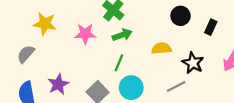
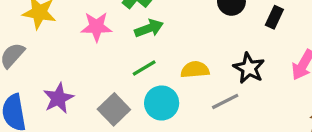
yellow semicircle: (161, 48) -> (195, 70), moved
green line: (119, 63) -> (144, 68), turned 36

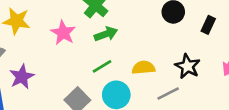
pink star: (96, 27) -> (63, 33), turned 30
purple star: (58, 98) -> (22, 77), moved

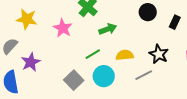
green arrow: (106, 34) -> (108, 29), moved

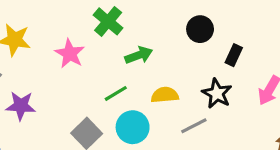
black rectangle: (175, 22) -> (234, 55), moved
purple star: (31, 62) -> (21, 106), turned 30

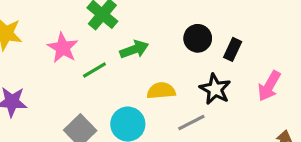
black circle: (200, 29) -> (198, 38), moved
green line: (116, 93) -> (94, 70), moved

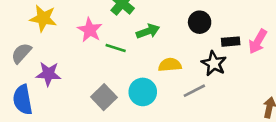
black rectangle: (233, 49) -> (231, 42), moved, turned 60
green line: (94, 70) -> (116, 48), turned 48
pink arrow: (269, 86) -> (258, 42), moved

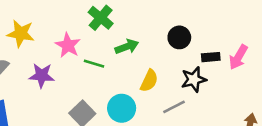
black star: (214, 64) -> (194, 79), turned 30
yellow semicircle: (170, 65) -> (149, 81), turned 120
purple star: (48, 74) -> (42, 75), moved

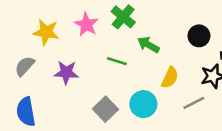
pink star: (68, 45) -> (87, 24), moved
green arrow: (127, 47) -> (148, 45), turned -130

